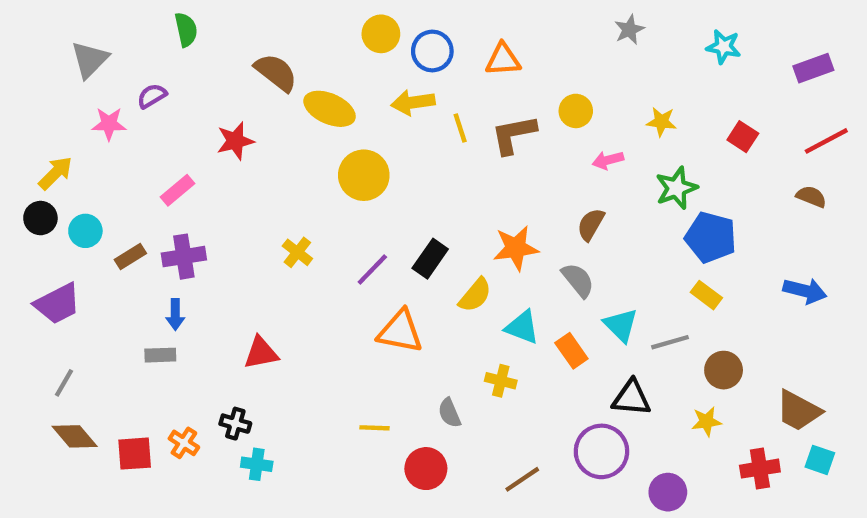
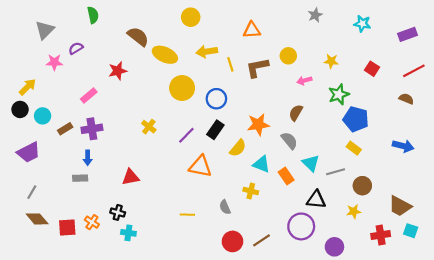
blue circle: (432, 51) -> (216, 99), moved
red circle: (426, 469) -> (232, 241), moved

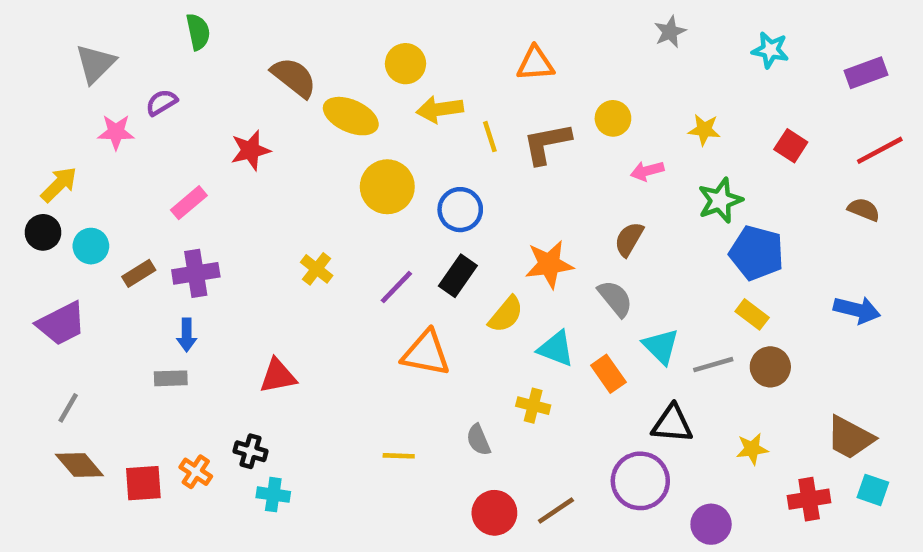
yellow circle: (191, 17) -> (406, 64), moved
brown circle: (362, 186) -> (770, 367), moved

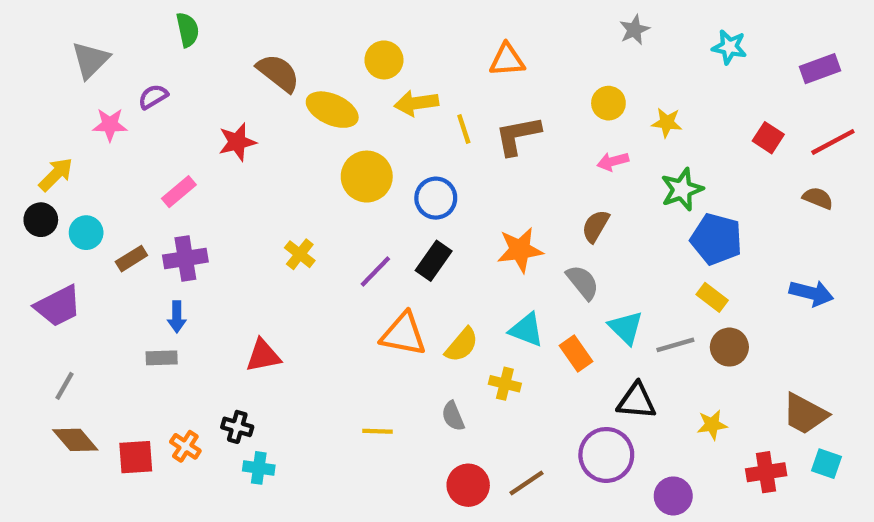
yellow circle: (613, 118) -> (608, 103), moved
red square: (791, 146) -> (768, 138), moved
yellow semicircle: (506, 314) -> (462, 345), moved

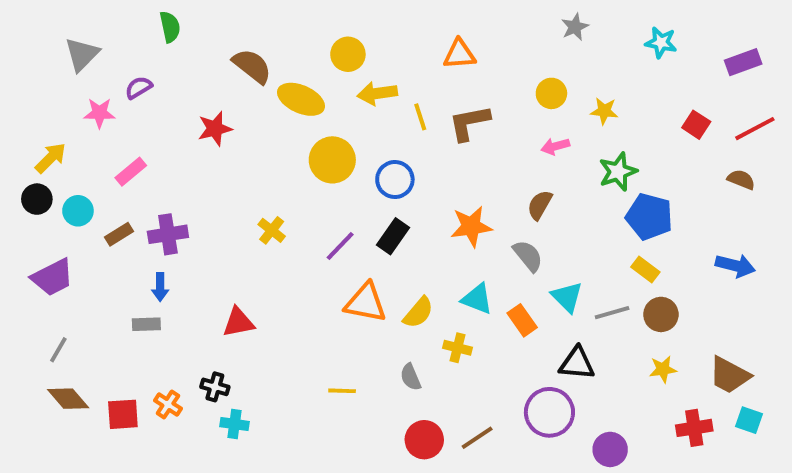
pink rectangle: (179, 192) -> (131, 172), moved
yellow star: (712, 425) -> (663, 369), moved

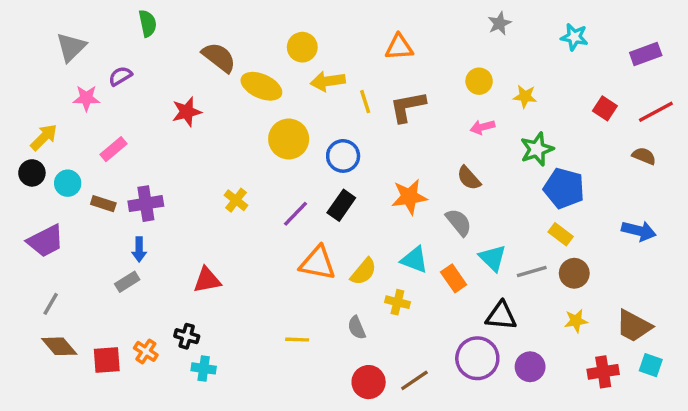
brown semicircle: (540, 205) -> (469, 178), turned -72
brown rectangle: (119, 234) -> (103, 204), turned 50
gray rectangle: (146, 324) -> (127, 282), turned -30
purple circle: (610, 449) -> (530, 367), moved

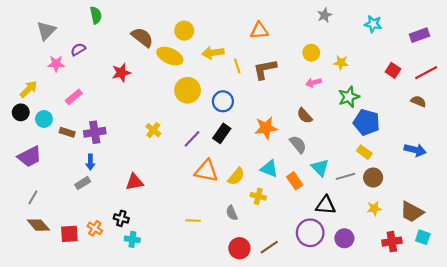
yellow circle: (302, 47) -> (184, 31), moved

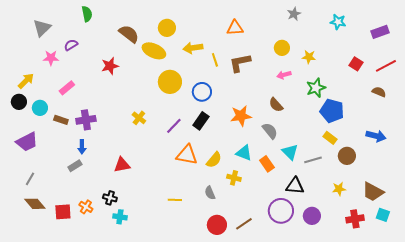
brown circle: (373, 178) -> (347, 156), moved

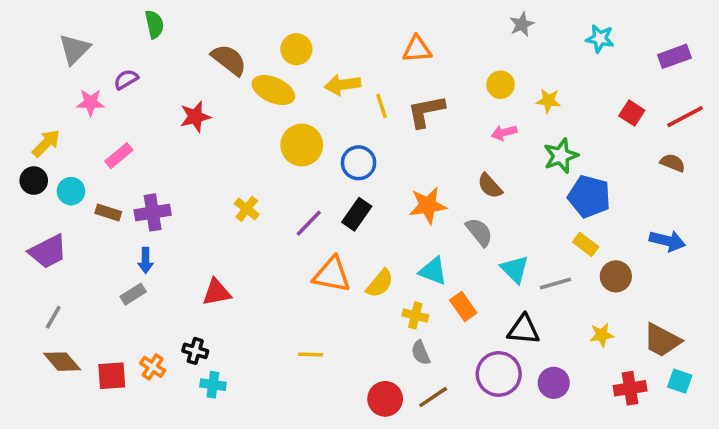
orange rectangle: (267, 164) -> (463, 307), moved
gray semicircle: (210, 193) -> (421, 353), moved

